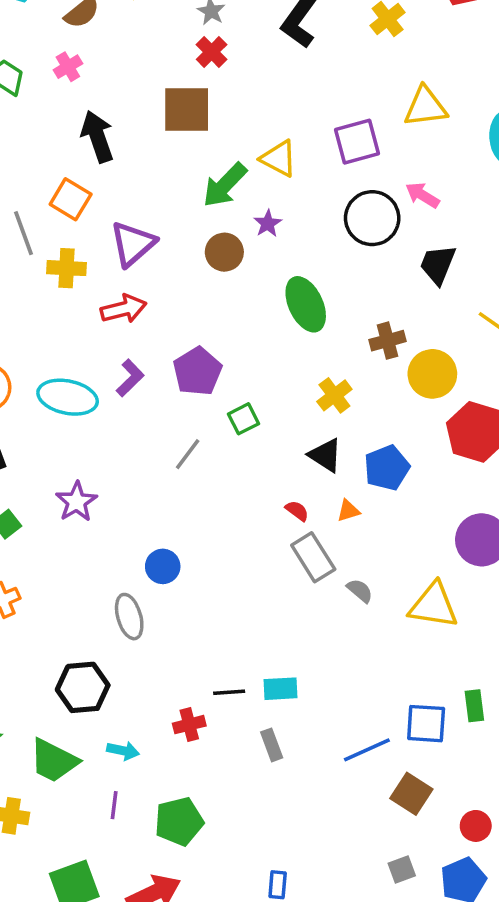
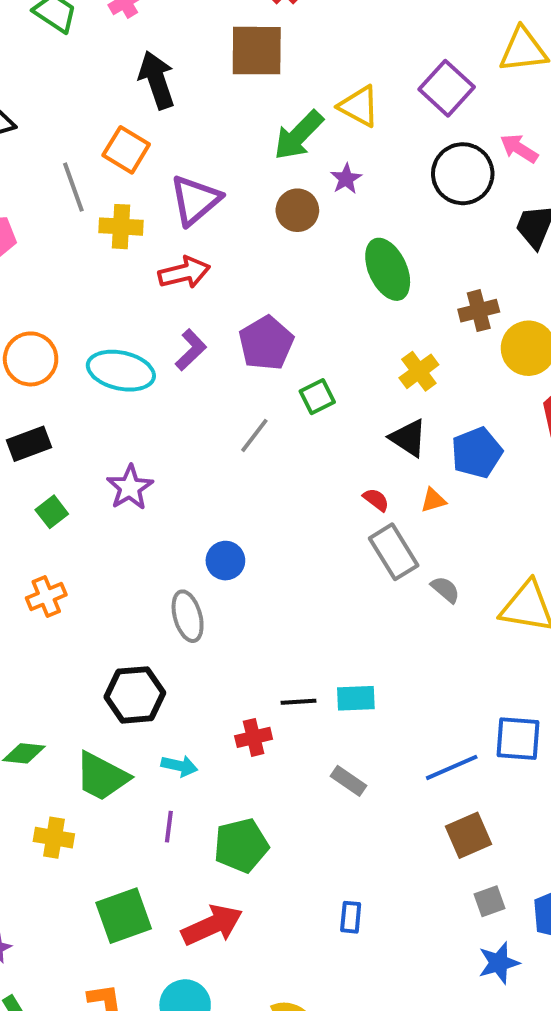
purple square: (357, 142) -> (447, 88), turned -33
gray rectangle: (272, 745) -> (348, 781), moved, turned -36
brown square: (411, 794) -> (469, 835), moved, turned 33

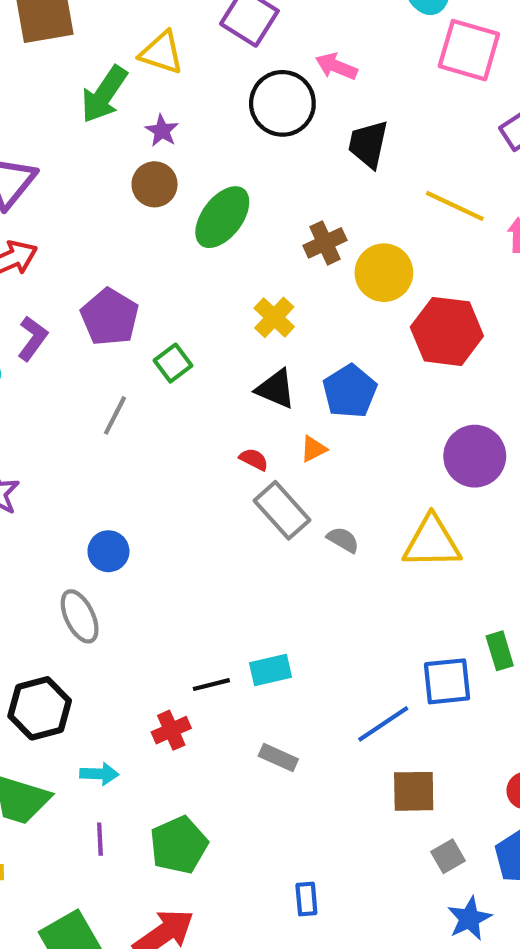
brown circle: (297, 210) -> (155, 184), moved
green ellipse: (388, 269) -> (222, 217), turned 72
brown square: (469, 835) -> (414, 791), turned 33

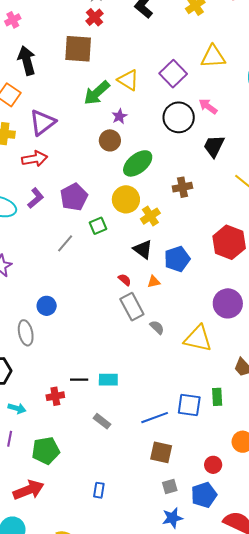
yellow circle: (384, 273) -> (126, 199), moved

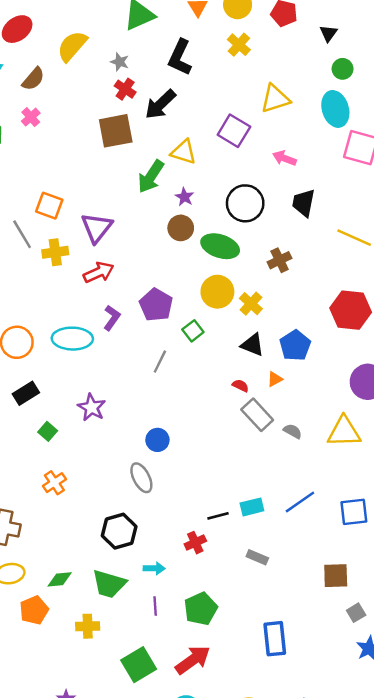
black arrow: (27, 60) -> (160, 104), moved, turned -104
black circle: (179, 117) -> (245, 203), moved
green ellipse: (138, 163) -> (220, 246), turned 72
blue line: (155, 418) -> (300, 502), moved
blue rectangle: (99, 490) -> (275, 639), size x1.8

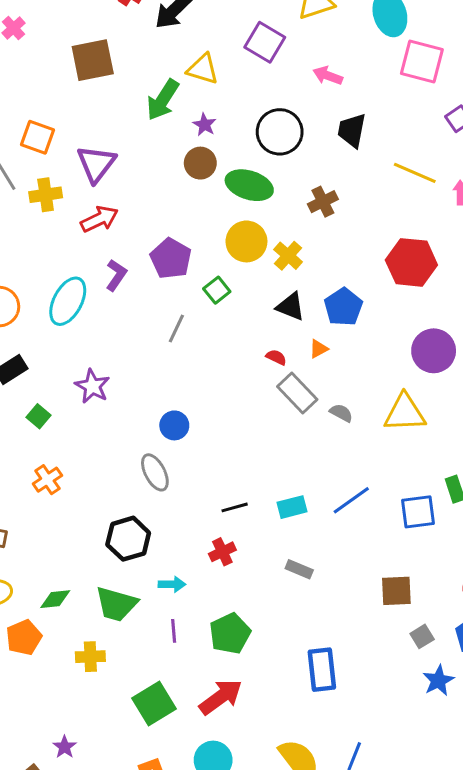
brown square: (116, 131) -> (93, 60), moved
cyan ellipse: (72, 339) -> (68, 301), turned -63
black line: (218, 516) -> (235, 507), moved

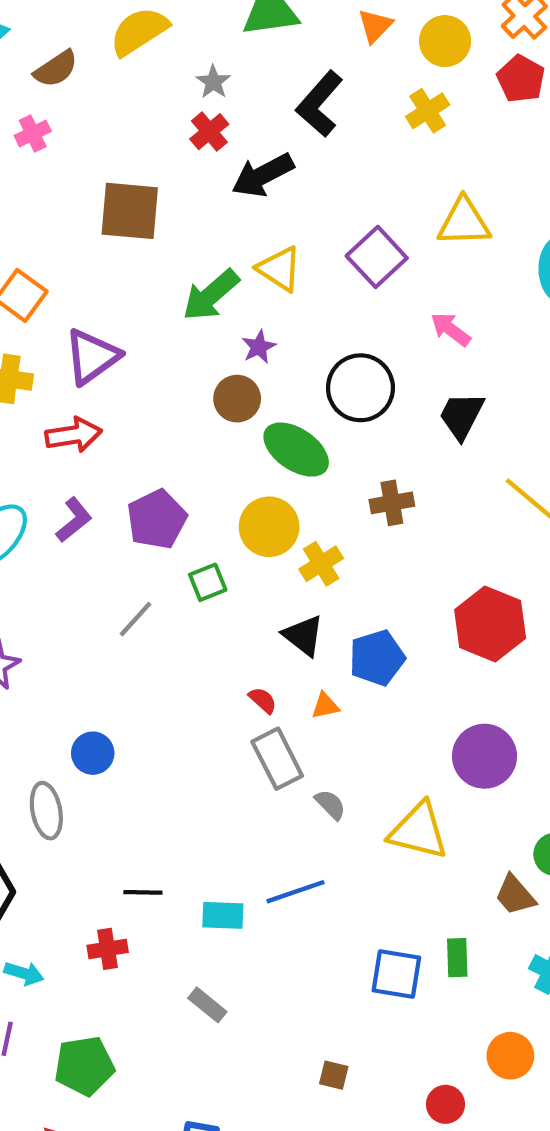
blue line: (351, 500) -> (296, 892), moved
brown square: (396, 591) -> (334, 1075), size x0.6

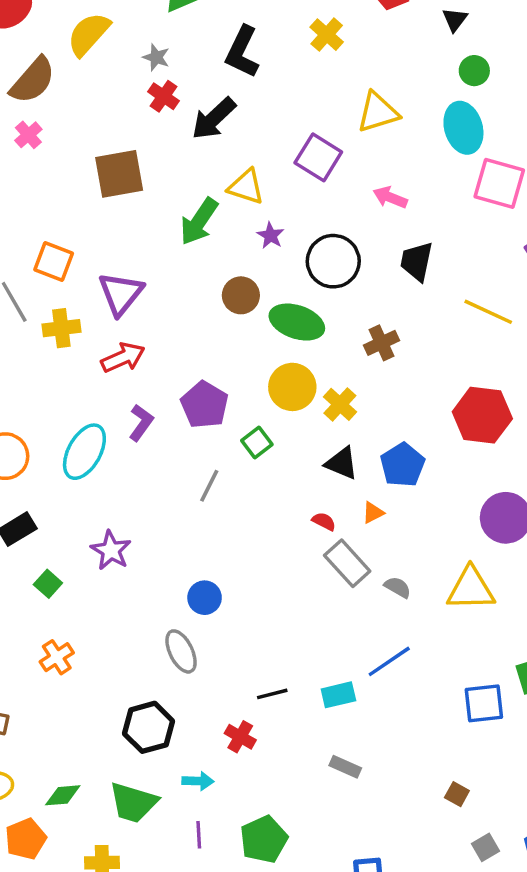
brown semicircle: (56, 69) -> (33, 80), size x1.4
purple star: (259, 347) -> (270, 235), moved
red cross: (108, 949) -> (240, 737), moved, turned -36
brown square: (334, 1075) -> (457, 794), turned 30

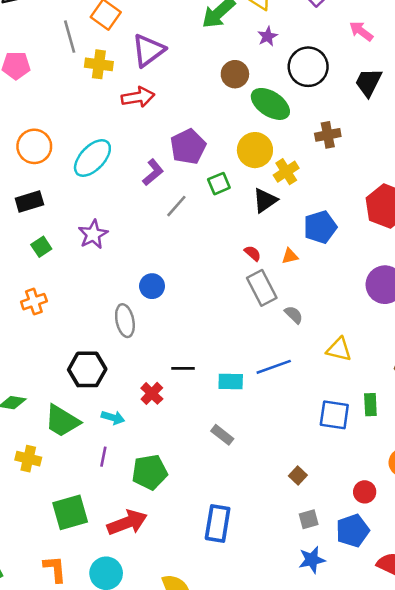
purple L-shape: (141, 423) -> (153, 172), moved
black triangle: (342, 463) -> (265, 200), moved, turned 48
yellow triangle: (471, 589) -> (339, 349), moved, size x0.7

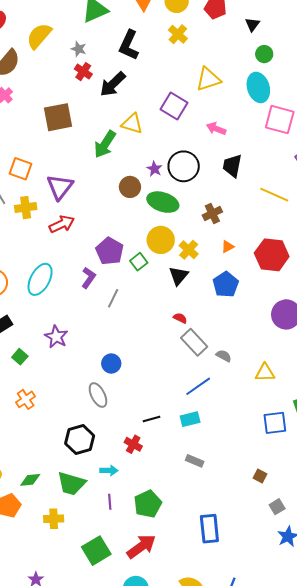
purple star: (268, 36) -> (155, 169), moved
green square: (219, 184) -> (139, 262), moved
orange triangle: (290, 256) -> (228, 247), moved
blue line: (274, 367) -> (198, 386), moved

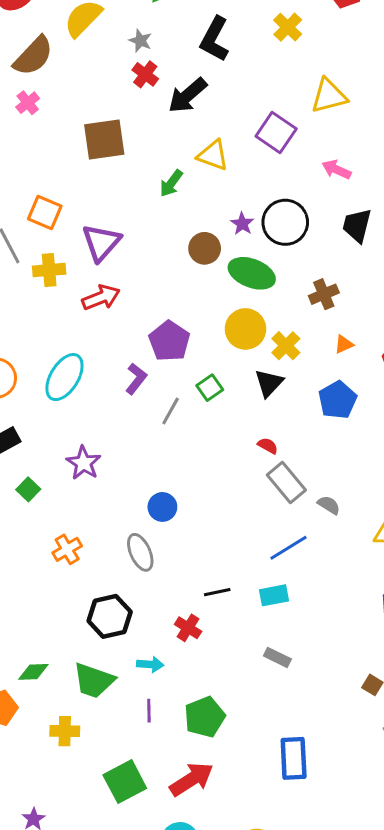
green arrow: (105, 144) -> (171, 183), size x0.7
green square: (139, 262) -> (210, 388), moved
orange cross: (26, 399) -> (67, 549), moved

